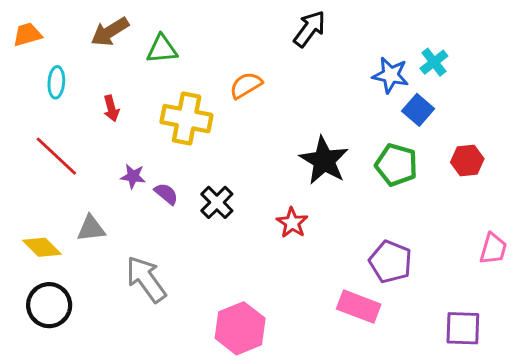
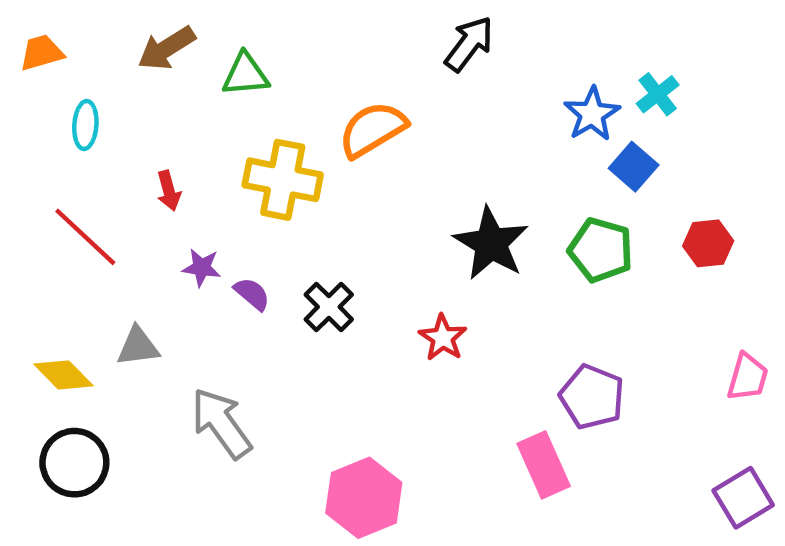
blue star: (391, 75) -> (592, 114), turned 30
orange semicircle: (246, 85) -> (373, 129), size x1.4
red arrow: (111, 108) -> (169, 191), moved
pink rectangle: (359, 307) -> (544, 465), turned 45
purple square: (463, 328) -> (743, 498), moved, turned -33

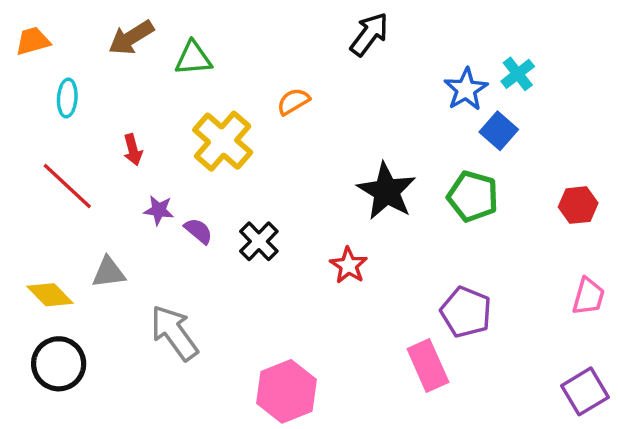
orange semicircle: (373, 129) -> (293, 101), size x0.6
yellow cross: (283, 180) -> (223, 141), turned 30
red hexagon: (708, 243) -> (578, 205), moved

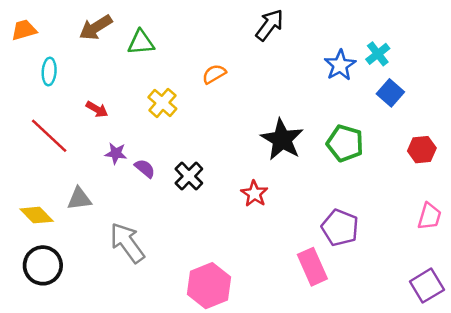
blue square: (499, 131) -> (390, 93), moved
yellow cross: (223, 141) -> (162, 103), size x0.7
red arrow: (133, 150) -> (97, 109), turned -45

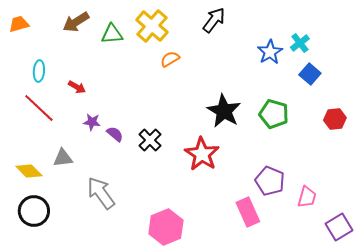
cyan ellipse: (49, 71) -> (39, 71), moved
yellow cross: (162, 103) -> (152, 26), moved, size x1.4
red star: (254, 194) -> (202, 154), size x1.6
pink trapezoid: (429, 216) -> (307, 197), moved

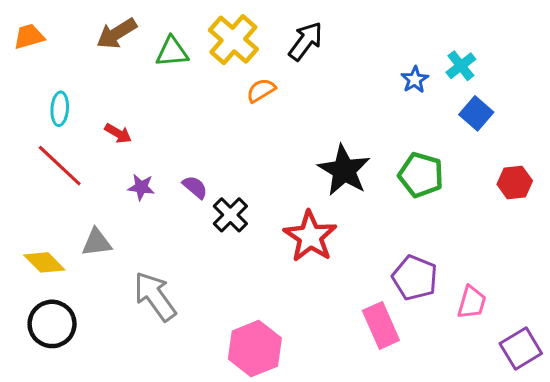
black arrow: (214, 20) -> (306, 41), moved
blue star: (270, 52) -> (415, 80), size x0.7
purple semicircle: (115, 134) -> (195, 187), moved

